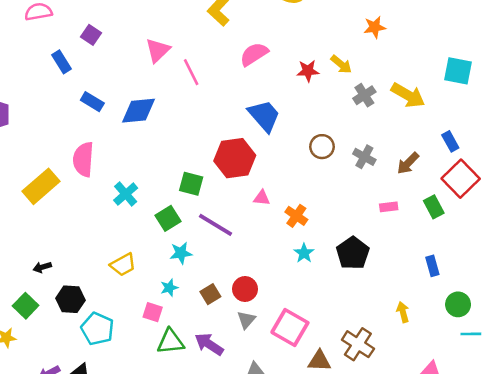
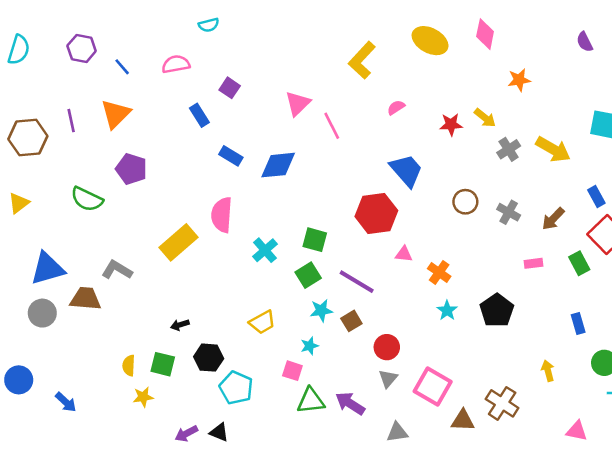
pink semicircle: (254, 54) -> (396, 107), size x0.6
green square: (191, 184) -> (315, 240), moved
brown square: (210, 294) -> (351, 321), moved
green square: (26, 306) -> (163, 364), turned -30

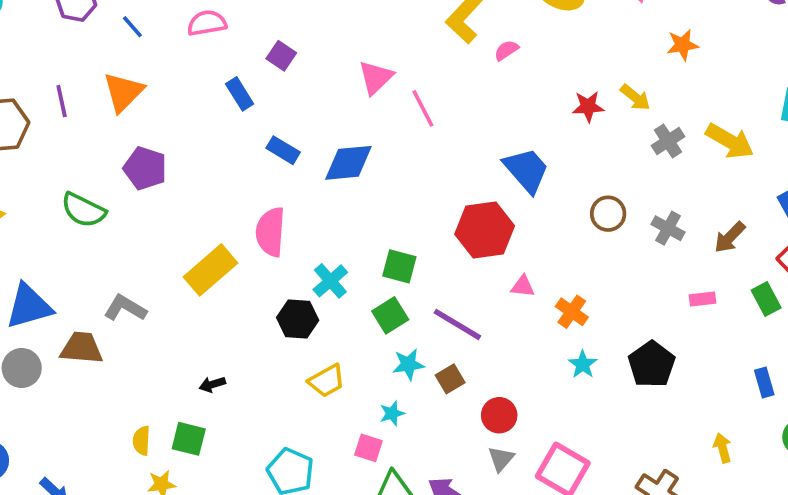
pink semicircle: (396, 107) -> (506, 50), moved
black hexagon: (209, 358) -> (298, 319), moved

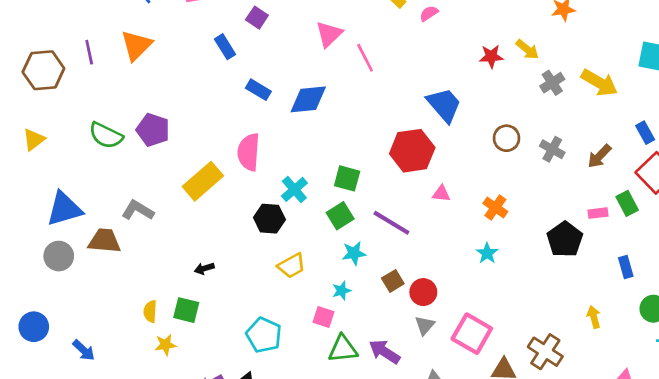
purple pentagon: (145, 168) -> (153, 130), moved
pink rectangle: (703, 299) -> (598, 213), moved
orange cross: (572, 312) -> (495, 207), moved
black pentagon: (652, 364) -> (565, 239), moved
brown square: (450, 379) -> (393, 281), moved

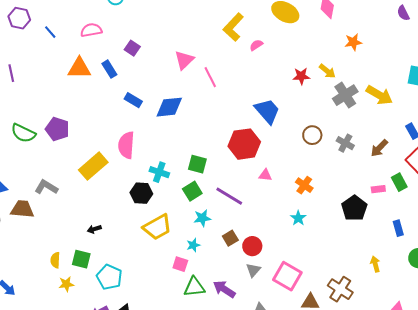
orange triangle: (136, 45) -> (79, 68), moved, turned 45
gray cross: (552, 83) -> (345, 95), size x1.4
cyan cross: (294, 189) -> (159, 172), turned -30
yellow trapezoid: (292, 266) -> (157, 227), size x1.4
cyan pentagon: (264, 335) -> (109, 277), moved

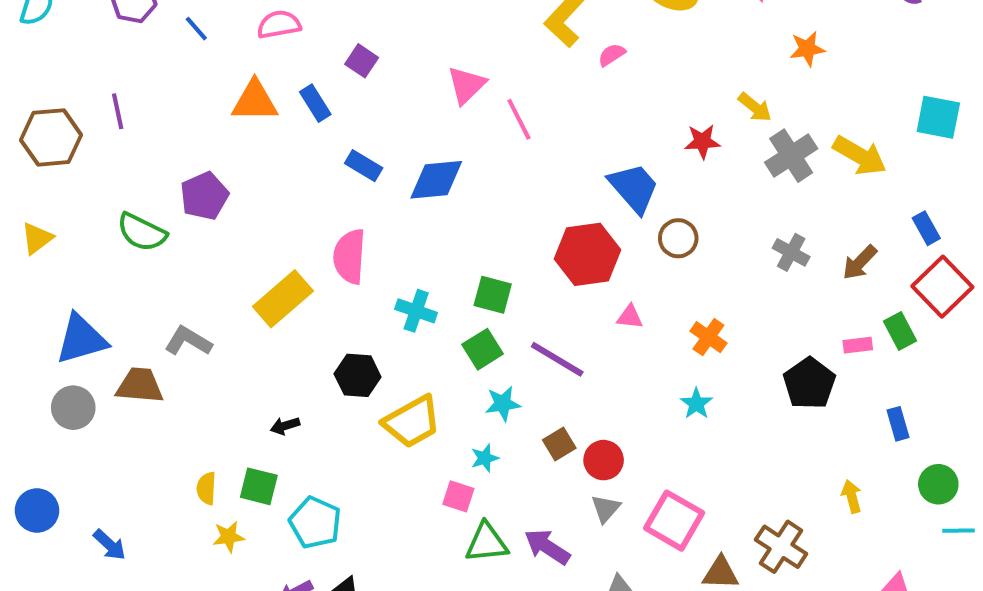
red star: (301, 76) -> (702, 141), moved
purple pentagon: (57, 129) -> (204, 196), moved, turned 30
brown circle: (312, 135) -> (678, 238), moved
black hexagon: (141, 193) -> (358, 375), moved

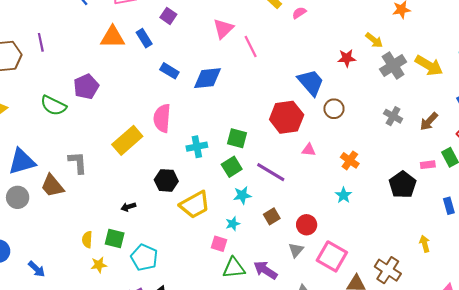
cyan cross: (416, 311) -> (197, 147), turned -30
gray L-shape: (188, 341) -> (78, 163), turned 55
brown trapezoid: (140, 385) -> (52, 186), turned -135
red circle: (604, 460) -> (307, 225), moved

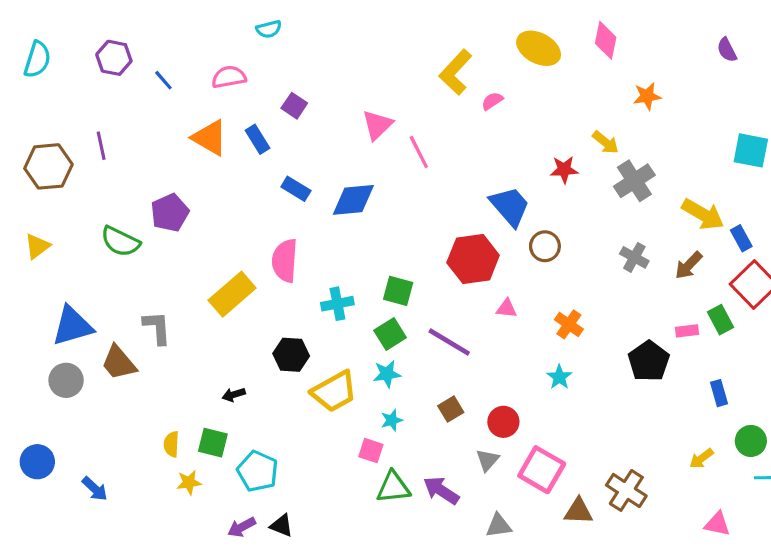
orange triangle: (113, 37) -> (210, 138), turned 30
yellow arrow: (429, 66) -> (703, 214), moved
cyan star: (242, 195) -> (387, 374), moved
yellow arrow: (425, 244) -> (701, 459), moved, turned -112

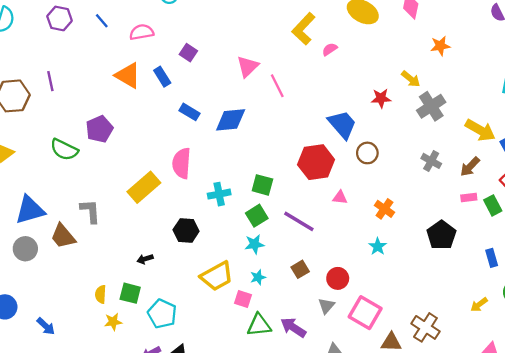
blue line: (163, 80) -> (102, 21), moved
pink rectangle: (687, 331) -> (469, 197), moved
yellow trapezoid: (334, 391) -> (217, 276), moved

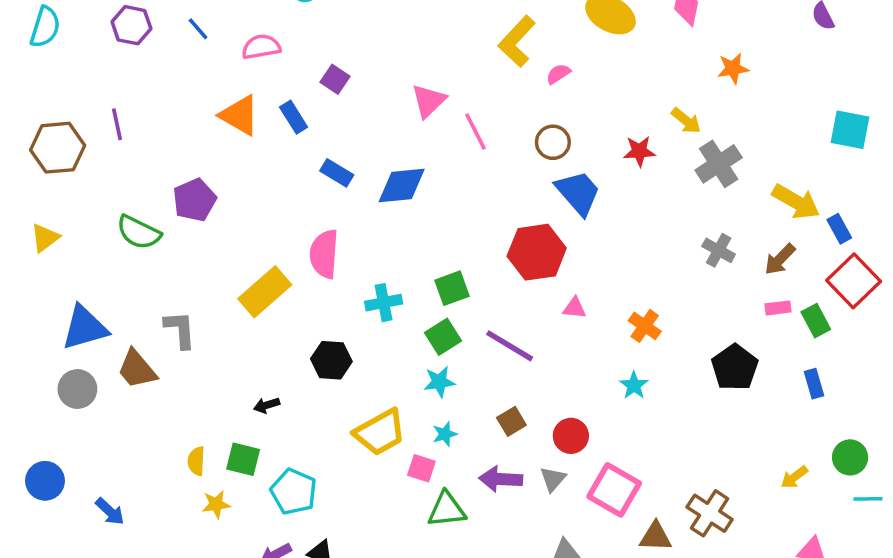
brown circle: (367, 153) -> (553, 142), moved
green square: (262, 185) -> (452, 288), turned -35
blue rectangle: (492, 258) -> (814, 384), moved
purple arrow: (293, 327) -> (501, 479), moved, turned -30

